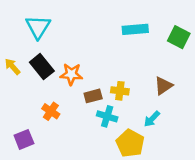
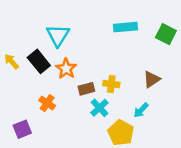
cyan triangle: (38, 27) -> (58, 35), moved
orange star: (71, 74) -> (66, 69), turned 30
cyan cross: (107, 116) -> (99, 108), turned 30

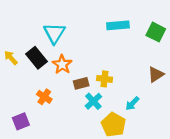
brown triangle: (152, 79) -> (156, 74), moved

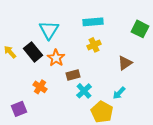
cyan rectangle: (118, 25) -> (93, 22), moved
brown triangle: (156, 74) -> (125, 63), moved
yellow cross: (105, 79) -> (94, 45), moved, turned -32

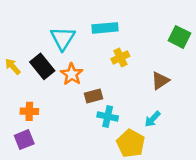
cyan rectangle: (93, 22) -> (105, 28), moved
orange cross: (40, 87) -> (29, 111), moved, turned -32
cyan cross: (84, 91) -> (108, 116), turned -35

